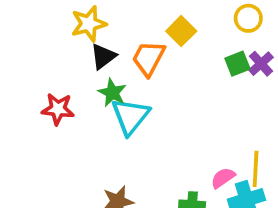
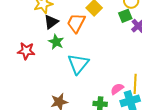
green square: (237, 64) -> (125, 16), moved
cyan triangle: (130, 116) -> (78, 64), moved

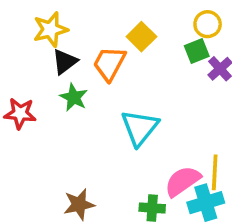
cyan triangle: (78, 64) -> (140, 128), moved
pink semicircle: (117, 89) -> (183, 181), size x1.5

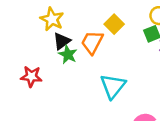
yellow star: (50, 30) -> (52, 19), turned -30
green star: (74, 97) -> (68, 54), moved

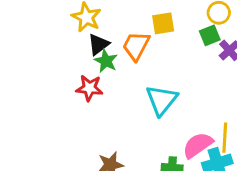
yellow square: (114, 24) -> (163, 23), turned 36
red star: (31, 76) -> (89, 88), moved

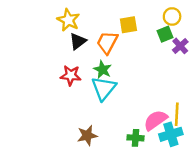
green star: (106, 61) -> (103, 70), moved
cyan triangle: (162, 100) -> (104, 88), moved

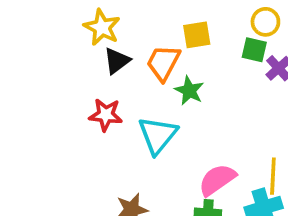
green square: (165, 34) -> (254, 50), turned 35
green star: (103, 70) -> (189, 91), moved
pink semicircle: (156, 120) -> (217, 180), moved

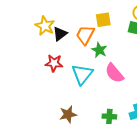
yellow star: (102, 27) -> (45, 26), moved
pink semicircle: (217, 180) -> (114, 73), moved, turned -95

